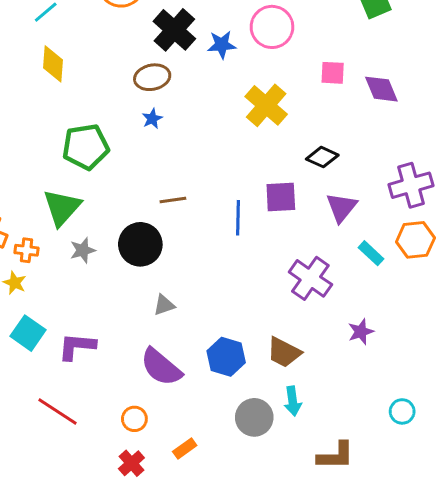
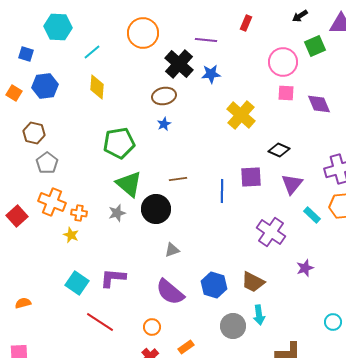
pink circle: (272, 27) -> (283, 62), moved
green triangle: (62, 207) -> (129, 184), moved, turned -32
cyan square: (28, 333) -> (77, 283), moved

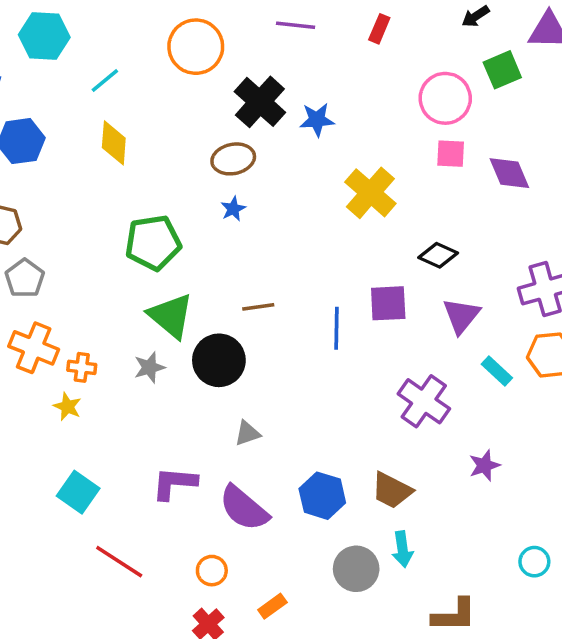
purple line: (206, 40) -> (296, 25), moved
purple L-shape: (113, 278) -> (174, 483), moved

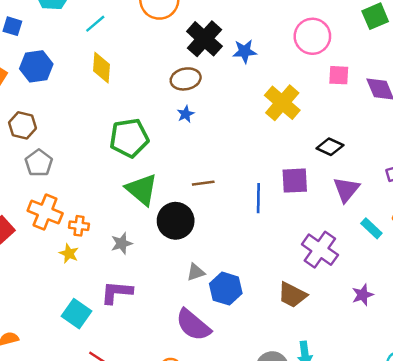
pink circle: (445, 98) -> (312, 36), moved
gray star: (149, 367) -> (122, 243), moved
purple L-shape: (174, 483) -> (117, 292), moved
brown trapezoid: (392, 490) -> (292, 295), moved
blue hexagon: (322, 496) -> (226, 289), moved

